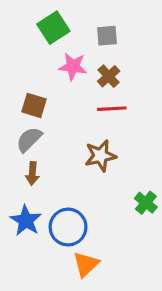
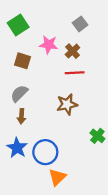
green square: (53, 28) -> (18, 25), moved
gray square: (107, 36) -> (80, 24), moved, turned -32
brown square: (34, 105) -> (22, 61), moved

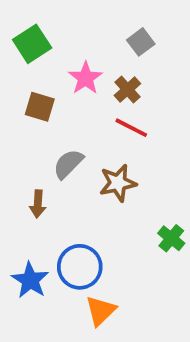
pink star: (49, 45) -> (85, 78), turned 30
red line: (75, 73) -> (131, 128), turned 30
gray semicircle: (19, 93) -> (68, 164), moved
blue star: (17, 148) -> (30, 280), moved

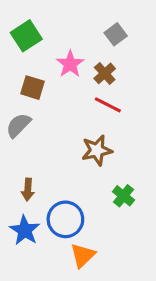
gray semicircle: (68, 164) -> (18, 125), moved
brown arrow: (38, 204) -> (28, 190), moved
green cross: (171, 238) -> (123, 196), moved

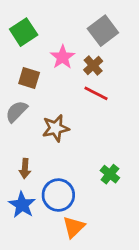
gray square: (116, 34) -> (103, 31), size x1.5
brown star: (97, 150) -> (56, 128), moved

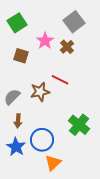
red line: (96, 93) -> (60, 80), moved
gray semicircle: (17, 111) -> (12, 97), moved
green cross: (110, 174) -> (79, 125), size x1.5

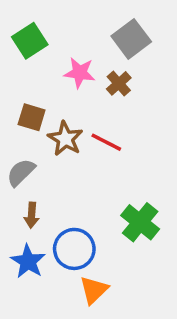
pink star: (45, 41) -> (80, 73), turned -30
brown square: (21, 56) -> (32, 117), moved
brown star: (40, 92) -> (65, 139), moved, turned -30

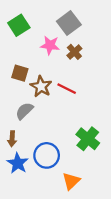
gray square: (131, 39) -> (69, 23), moved
gray semicircle: (21, 172) -> (24, 111), moved
brown arrow: (32, 215) -> (12, 139), moved
orange triangle: (94, 290) -> (71, 181), moved

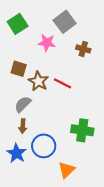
brown cross: (74, 52) -> (83, 49), moved, turned -32
brown arrow: (12, 139) -> (23, 126), moved
green cross: (88, 139) -> (82, 130), turned -30

